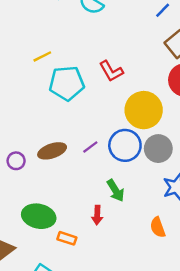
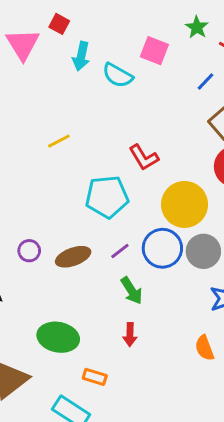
cyan pentagon: (67, 83) -> (107, 197), moved
purple circle: (16, 161) -> (29, 251), moved
green arrow: (116, 191) -> (132, 291), moved
orange rectangle: (67, 238) -> (95, 377), moved

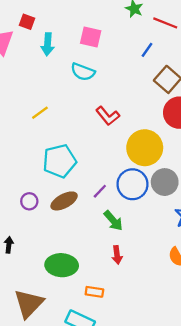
pink square: (154, 51) -> (91, 37), moved
cyan semicircle: (118, 75) -> (83, 72), moved
cyan pentagon: (107, 197) -> (60, 161), moved

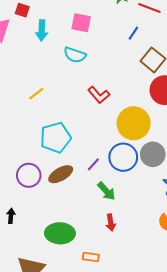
purple circle: (29, 201) -> (29, 175), size x1.5

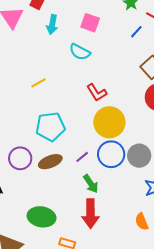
blue line: (133, 33) -> (136, 32), moved
yellow circle: (134, 123) -> (109, 122), moved
red arrow: (111, 223) -> (90, 214), size x1.8

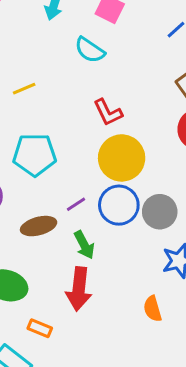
brown ellipse: (50, 162) -> (39, 226), moved

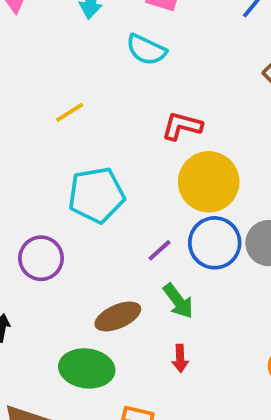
red L-shape: (108, 112) -> (182, 126), turned 140
brown ellipse: (39, 226) -> (118, 316), moved
red arrow: (79, 289) -> (180, 358), size x0.5

